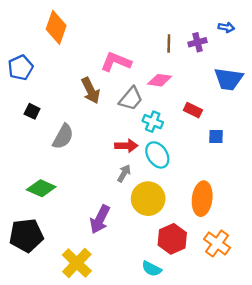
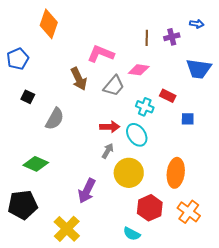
cyan cross: (153, 122) -> (145, 107), moved

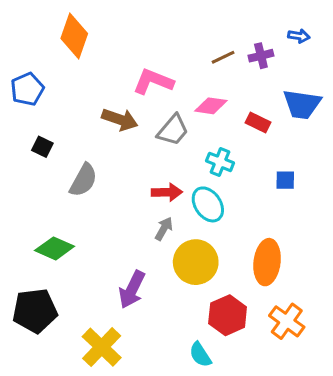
brown line: (147, 38) -> (223, 57), turned 63
brown arrow: (79, 79) -> (120, 119), turned -45
red rectangle: (168, 96) -> (258, 122), moved
cyan semicircle: (132, 234) -> (200, 355), turned 30

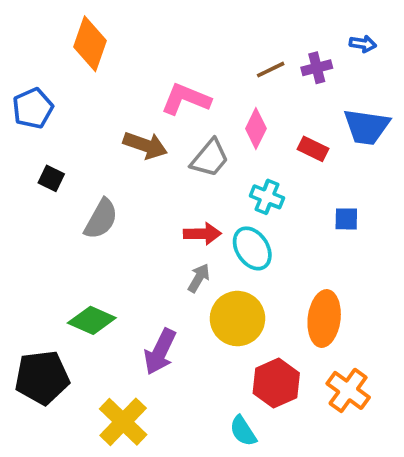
pink diamond: (211, 106) -> (256, 129), turned -72
green diamond: (55, 248) -> (92, 320), moved

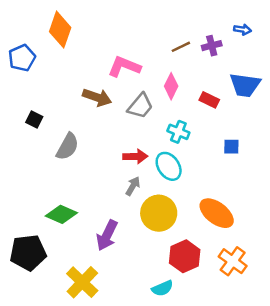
blue pentagon: (33, 108) -> (22, 58), moved
orange ellipse: (324, 319) -> (217, 213), turned -60
cyan semicircle: (243, 431) -> (162, 288), turned -80

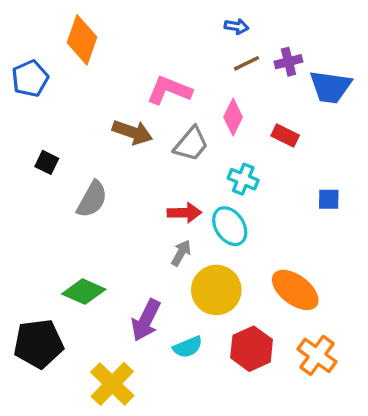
blue arrow: (242, 30) -> (236, 26), moved
blue trapezoid: (245, 85) -> (330, 87), moved
blue square: (231, 147) -> (329, 199), moved
cyan semicircle: (162, 288) -> (188, 347), moved

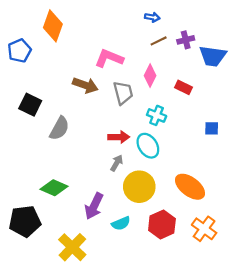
gray trapezoid: (191, 144) -> (123, 93), turned -55
black square: (47, 162) -> (30, 105), size x1.5

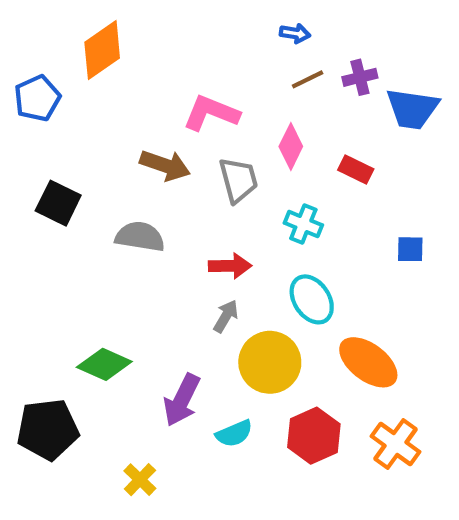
orange diamond: (53, 26) -> (102, 50), turned 36
gray semicircle: (59, 128) -> (140, 237), moved, turned -110
cyan ellipse: (148, 146) -> (312, 299), moved
yellow cross: (72, 247) -> (140, 480), size x0.6

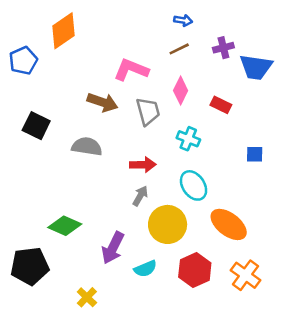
brown line: (308, 79) -> (179, 49), moved

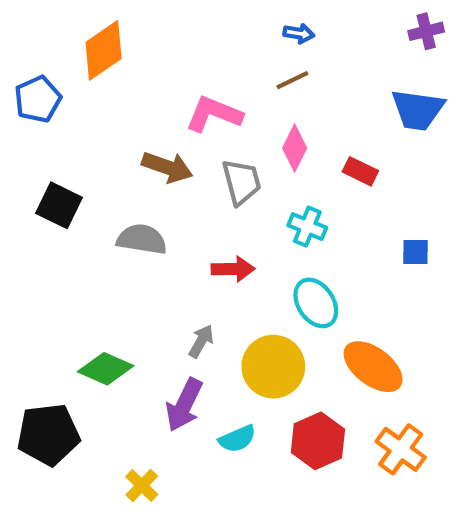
purple cross: (223, 48) -> (426, 31), moved
gray arrow: (140, 196) -> (201, 341), moved

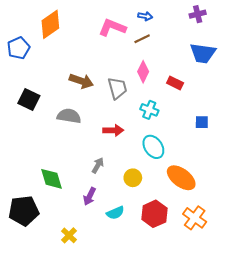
purple cross: (426, 31) -> (198, 14), moved
pink L-shape: (214, 114) -> (112, 27), moved
yellow circle: (273, 367) -> (133, 178), size x0.6
green diamond: (106, 369) -> (51, 179), turned 50
purple arrow: (184, 405) -> (90, 196), size x0.7

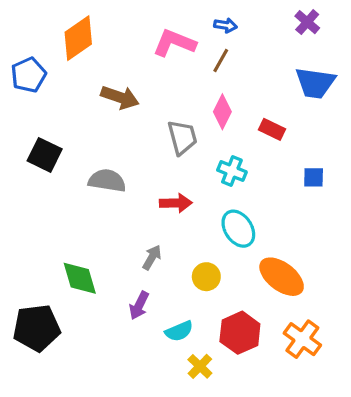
purple cross: (198, 14) -> (307, 22), turned -35
brown line: (142, 39) -> (221, 61), turned -35
brown arrow: (81, 81) -> (120, 97), moved
blue square: (202, 122) -> (314, 177), moved
yellow cross: (69, 235) -> (200, 366), moved

